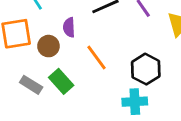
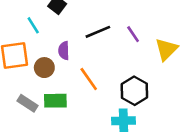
green rectangle: (61, 81) -> (55, 101), turned -50

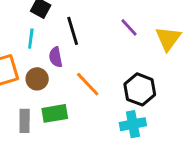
cyan line: (33, 25) -> (31, 39), moved, turned 48
black line: (98, 32) -> (73, 31), moved, turned -75
gray rectangle: (27, 103) -> (25, 121), turned 66

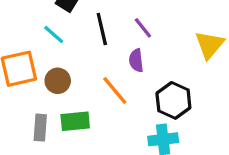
purple line: (129, 27) -> (143, 28), moved
cyan line: (31, 39) -> (54, 34), turned -60
purple semicircle: (56, 57) -> (136, 60), moved

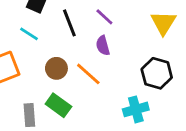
brown circle: (58, 81) -> (56, 68), moved
black hexagon: (173, 100) -> (157, 73), moved
green rectangle: (75, 121) -> (58, 105), turned 50

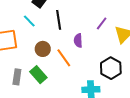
purple line: (104, 17) -> (102, 23), moved, turned 72

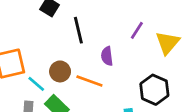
cyan line: (29, 21) -> (36, 84), moved
orange line: (64, 58) -> (89, 81), turned -30

